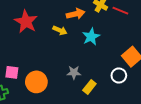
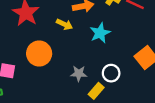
white circle: (119, 76) -> (111, 73), moved
orange circle: (36, 82) -> (39, 53), moved

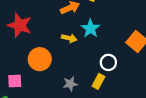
yellow arrow: (64, 24) -> (69, 38), moved
gray star: (79, 73) -> (70, 84), moved

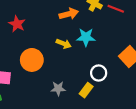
red star: (20, 25) -> (17, 24), size x0.7
cyan star: (90, 28) -> (86, 37), turned 30

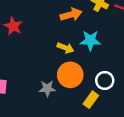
orange circle: (32, 60) -> (70, 75), moved
gray star: (58, 88) -> (47, 88), moved

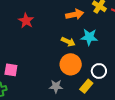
gray star: (47, 88) -> (56, 86), moved

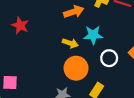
white circle: (99, 71) -> (109, 58), moved

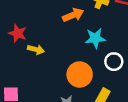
yellow arrow: (70, 43) -> (36, 49), moved

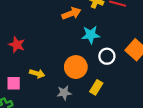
red star: (18, 33) -> (17, 45), moved
yellow arrow: (36, 49) -> (37, 74), moved

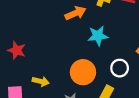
white circle: (107, 56) -> (120, 68), moved

